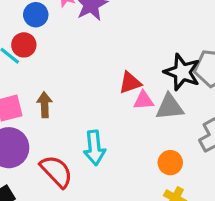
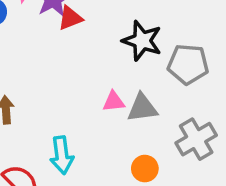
black star: (182, 72) -> (142, 41), moved
red triangle: (130, 83) -> (70, 18), moved

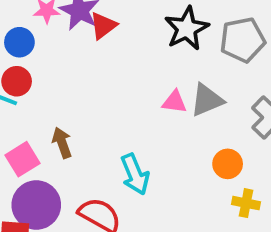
black star: (142, 41) -> (187, 28), turned -30
pink triangle: (114, 102) -> (174, 102), turned 30

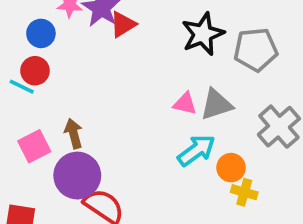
cyan arrow: (135, 174) -> (196, 150), moved, turned -108
yellow cross: (246, 203) -> (244, 192), moved
purple circle: (36, 205) -> (77, 176), moved

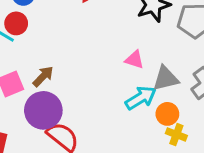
gray triangle: (216, 105) -> (166, 79), moved
brown arrow: (74, 134) -> (43, 76), turned 55

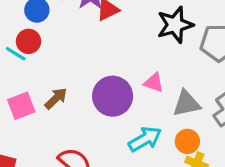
cyan arrow: (141, 98) -> (145, 139), moved
purple circle: (43, 110) -> (113, 96), moved

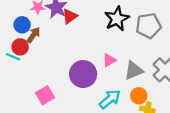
pink triangle: (154, 83) -> (109, 60), turned -40
brown arrow: (56, 98) -> (33, 35), moved
pink square: (21, 106) -> (45, 95), moved

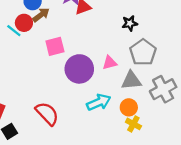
black star: (117, 19) -> (130, 23), size x0.6
gray pentagon: (148, 26) -> (143, 52), moved, turned 30
pink square: (45, 95) -> (55, 46), moved

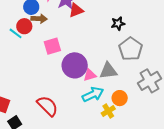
brown arrow: (41, 15) -> (39, 19), turned 42
pink triangle: (110, 63) -> (90, 75), moved
gray triangle: (131, 80) -> (108, 71), moved
yellow cross: (133, 124) -> (108, 111), moved, turned 32

